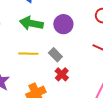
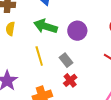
yellow line: (28, 54) -> (39, 56), turned 66

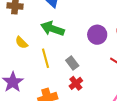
yellow semicircle: (10, 29) -> (22, 43), moved, turned -56
purple circle: (77, 31) -> (97, 35), moved

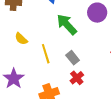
green arrow: (53, 29) -> (67, 24), moved, turned 30
purple circle: (97, 35) -> (97, 13), moved

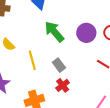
purple circle: (97, 13) -> (86, 33), moved

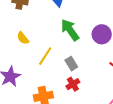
yellow line: (32, 60) -> (45, 56), turned 42

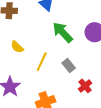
red cross: (73, 84) -> (85, 86), moved

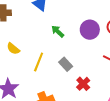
green arrow: (63, 32) -> (58, 31), size x0.6

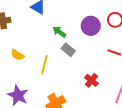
gray rectangle: (66, 64) -> (68, 50), moved

